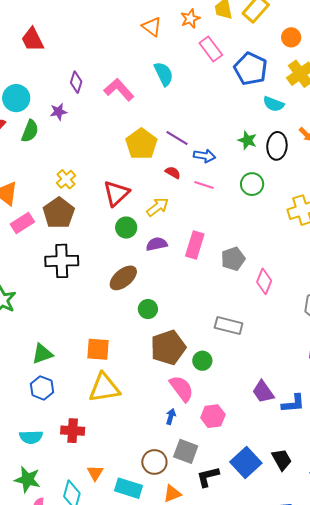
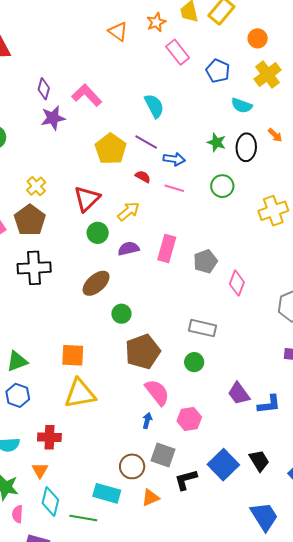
blue pentagon: (251, 69) -> (218, 71), size x0.7
cyan semicircle: (164, 74) -> (154, 106), moved
purple star: (58, 112) -> (53, 118), moved, size x1.4
green circle: (202, 361) -> (194, 362), moved
orange triangle: (95, 473) -> (40, 470), moved

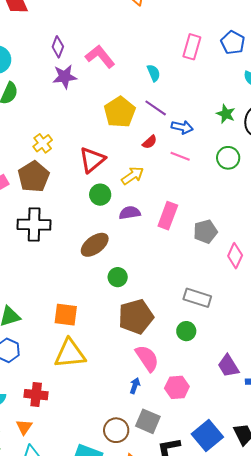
pink rectangle: (178, 52) -> (192, 47), moved, turned 50
cyan semicircle: (154, 106) -> (154, 73), moved, size x0.7
red semicircle: (143, 177) -> (150, 142), turned 105

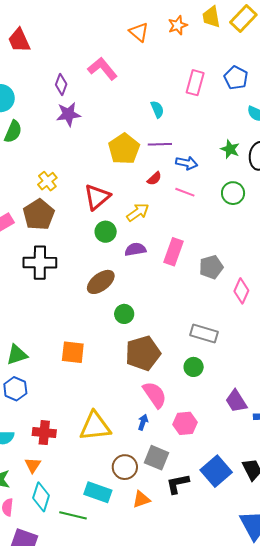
pink L-shape: (100, 57) -> (102, 69), moved
purple line: (156, 108) -> (160, 144), turned -35
yellow triangle: (70, 354) -> (95, 426), moved

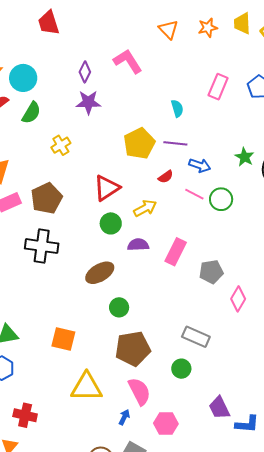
yellow cross: (47, 181) -> (61, 145), moved
green circle: (233, 193) -> (221, 199), moved
yellow triangle: (95, 426) -> (87, 387), moved

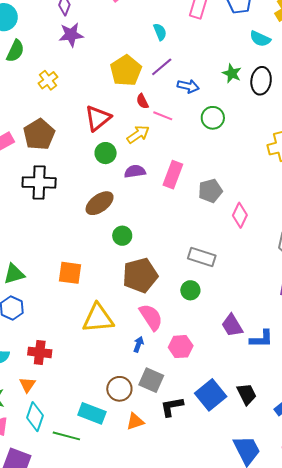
purple line: (175, 143) -> (162, 67), turned -40
red semicircle: (166, 177) -> (142, 101), moved, turned 105
pink line: (194, 194) -> (163, 116), moved

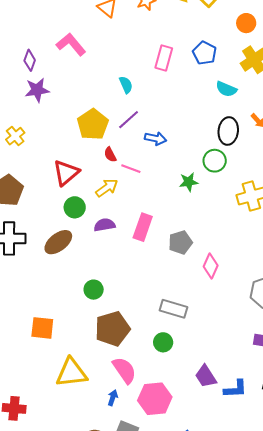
green star: (232, 73) -> (189, 182), moved, turned -30
green circle: (213, 118) -> (215, 161), moved
brown ellipse: (100, 203) -> (58, 242), moved
pink hexagon: (181, 347) -> (155, 399), size x1.4

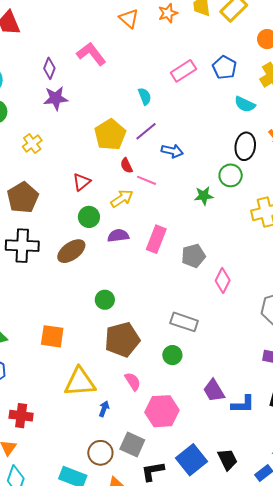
pink rectangle: (164, 58) -> (183, 71), turned 40
red triangle: (66, 173) -> (82, 182), size x0.7
pink semicircle: (124, 370) -> (133, 381), size x0.7
blue arrow: (113, 398) -> (104, 409), moved

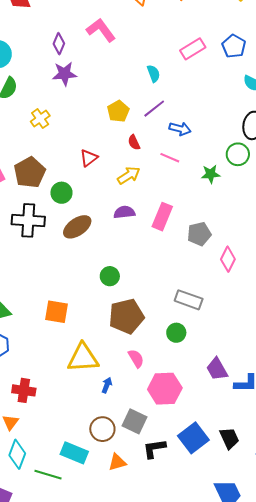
yellow pentagon: (110, 135) -> (118, 111), size x0.7
pink line: (147, 180) -> (170, 158), moved
green circle: (89, 217) -> (61, 193), moved

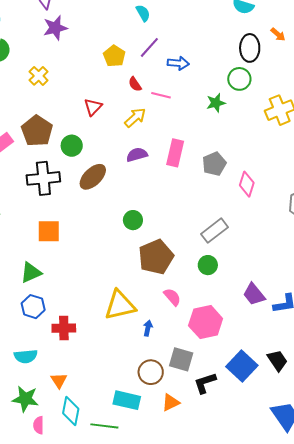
pink line: (170, 158) -> (161, 95), moved
gray rectangle: (189, 300) -> (215, 231), turned -48
orange square: (56, 312) -> (49, 231), moved
red cross: (24, 390) -> (64, 328), moved

